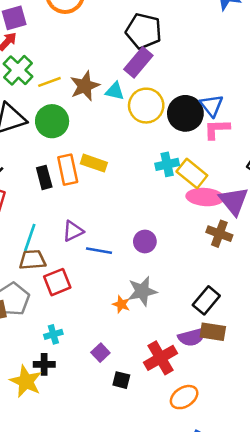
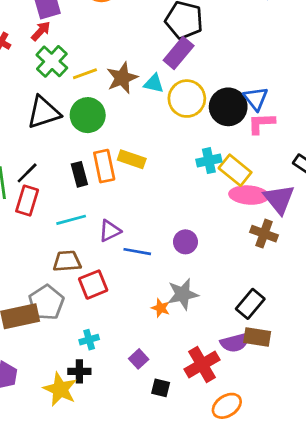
cyan line: (30, 238) -> (71, 220), moved, turned 56

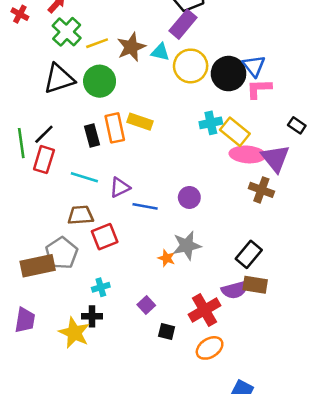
cyan line: (71, 220) -> (84, 177), turned 32
orange ellipse: (227, 406) -> (210, 348), moved

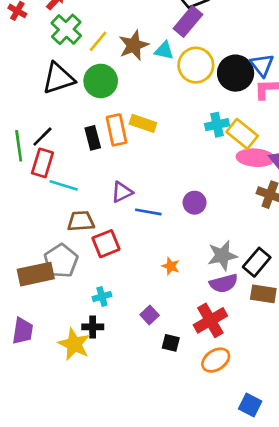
yellow line: (97, 43) -> (98, 41), turned -30
cyan line: (84, 177) -> (64, 185), moved
gray star: (187, 246) -> (222, 256), moved
purple semicircle: (235, 290) -> (224, 283), moved

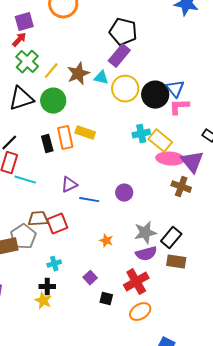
brown trapezoid: (81, 221) -> (38, 219), moved
yellow star: (74, 344) -> (43, 301), moved, size x0.7

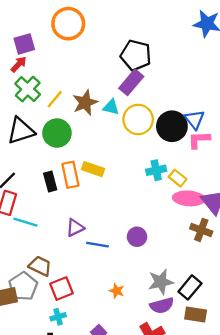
yellow rectangle: (160, 141) -> (178, 178), size x0.7
brown trapezoid: (38, 219) -> (40, 266), turned 30
red square: (57, 224) -> (61, 289), moved

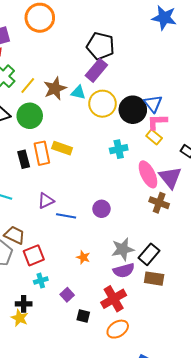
yellow rectangle: (178, 178) -> (154, 137), moved
pink ellipse: (189, 198) -> (148, 174), turned 60
cyan cross: (58, 317) -> (41, 281), moved

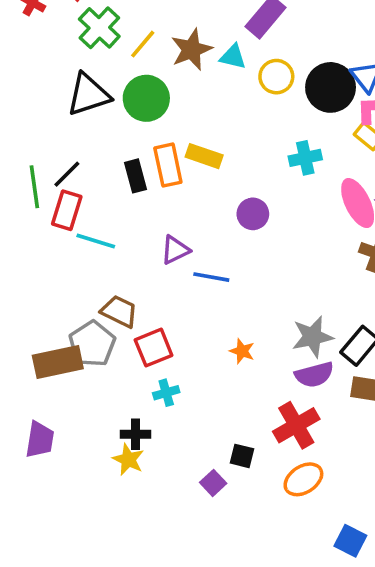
yellow circle: (102, 104) -> (276, 77), size x0.7
purple circle: (101, 209) -> (253, 214), moved
purple square: (67, 295) -> (213, 483), moved

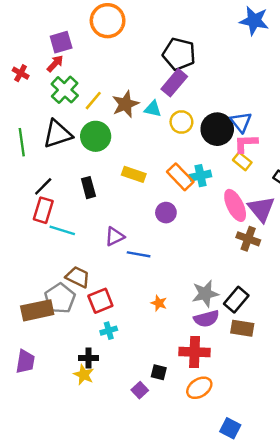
orange rectangle: (168, 165) -> (180, 177), moved, turned -32
green line: (34, 187) -> (22, 142), moved
red cross: (296, 425) -> (195, 352), turned 32

